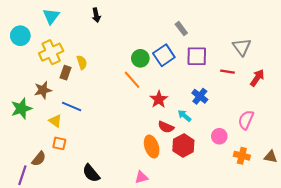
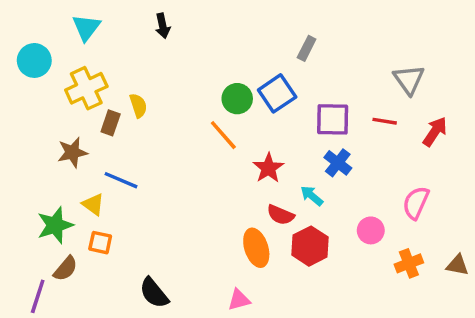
gray rectangle: (181, 29) -> (307, 48), turned 64
purple square: (197, 56) -> (333, 119), moved
green star: (21, 109) -> (55, 225), moved
orange cross: (242, 156) -> (409, 263), turned -35

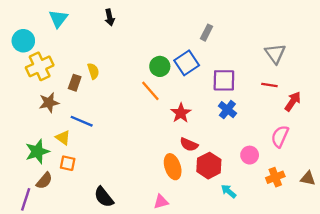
yellow cross: (86, 88) -> (40, 66), moved
red line: (385, 121) -> (269, 85), moved
red arrow: (435, 132) -> (293, 101), moved
cyan arrow: (312, 196) -> (229, 191), moved

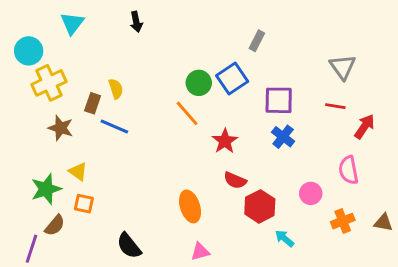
brown star: (49, 103) -> (61, 128), turned 30
blue line: (82, 121) -> (114, 127), moved
pink semicircle: (280, 136) -> (349, 170), turned -35
orange ellipse: (173, 167) -> (190, 206), moved

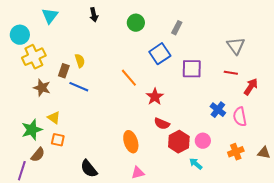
green circle: (199, 83) -> (136, 23), moved
blue cross: (283, 137) -> (218, 110), moved
pink circle: (311, 193) -> (203, 141), moved

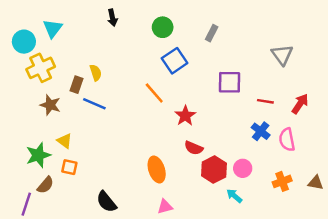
cyan triangle: (50, 16) -> (53, 28), moved
blue square: (160, 54) -> (175, 61), moved
red line: (231, 73) -> (265, 101), moved

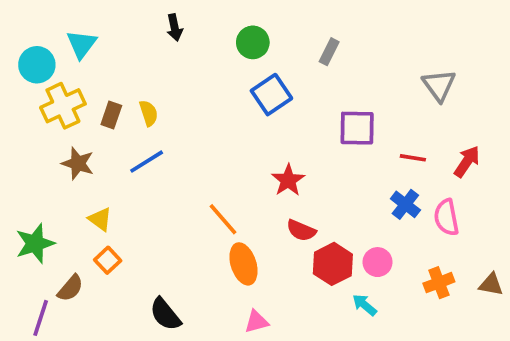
brown rectangle: (77, 85) -> (111, 115), moved
orange line: (154, 93) -> (223, 219), moved
blue line: (94, 104) -> (147, 162), turned -55
green star: (38, 155) -> (35, 243), moved
orange square: (69, 167) -> (108, 260), turned 35

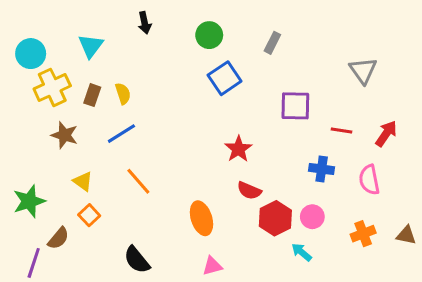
cyan triangle: (82, 44) -> (91, 46), moved
blue cross: (405, 204) -> (322, 169), moved, turned -30
orange line: (223, 219) -> (138, 181), moved

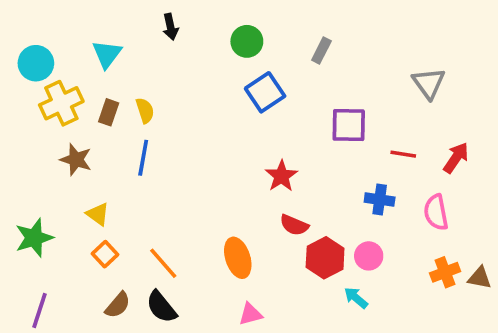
blue line: (121, 134) -> (143, 158), turned -48
orange line: (138, 181) -> (163, 263), moved
orange cross: (363, 234) -> (445, 272), moved
brown semicircle: (58, 238) -> (118, 305), moved

